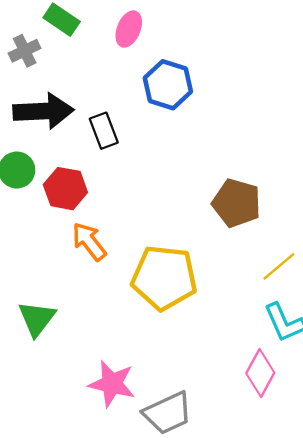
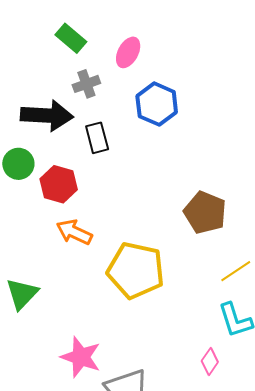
gray cross: (25, 51) -> (86, 84), moved
orange arrow: (89, 241) -> (74, 232), turned -33
pink diamond: (260, 373) -> (210, 361), size x0.7

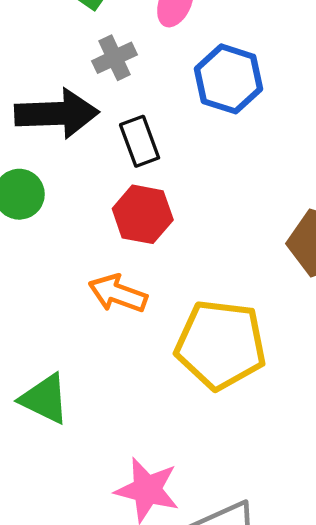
red hexagon: (59, 184) -> (143, 214), moved
green triangle: (22, 294) -> (45, 399), turned -42

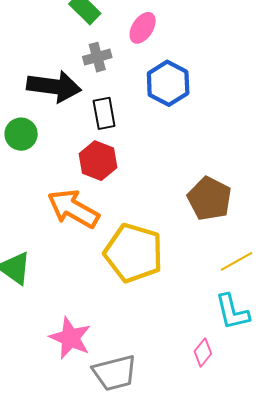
orange arrow: (118, 294) -> (73, 209), size x1.4

